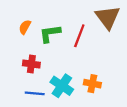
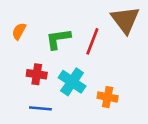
orange semicircle: (25, 27) -> (19, 31), moved
cyan cross: (62, 86) -> (72, 82), moved

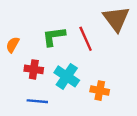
orange semicircle: (19, 31) -> (13, 45), moved
red line: (92, 41) -> (86, 39), turned -45

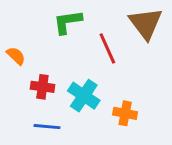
green L-shape: (54, 36) -> (68, 22), moved
orange semicircle: (13, 45) -> (16, 56), turned 105

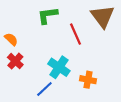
red cross: (42, 87) -> (15, 61), moved, turned 35
blue line: (47, 127) -> (44, 89), moved, turned -48

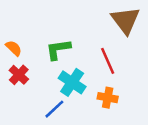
green L-shape: (48, 15) -> (58, 49), moved
red line: (76, 34) -> (108, 61), moved

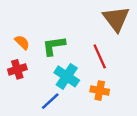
orange semicircle: (14, 48) -> (22, 42), moved
red cross: (19, 75) -> (17, 69), turned 30

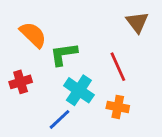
brown triangle: (116, 19) -> (137, 22), size x0.7
orange semicircle: (22, 42) -> (33, 35), moved, size x1.5

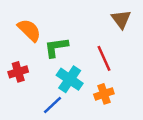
orange cross: (118, 107) -> (104, 94), turned -30

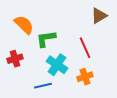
brown triangle: (121, 19) -> (99, 16), turned 36
blue line: (53, 105) -> (43, 86), turned 30

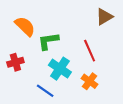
orange cross: (85, 77) -> (90, 81), turned -35
blue line: (43, 86) -> (45, 91), turned 48

